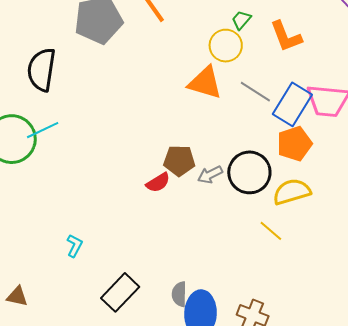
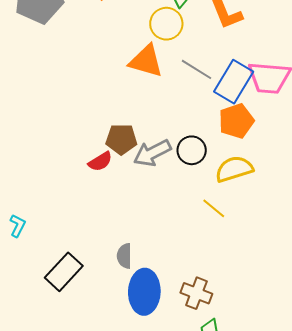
black circle: (249, 172) -> (192, 150), size x0.7
gray arrow: (210, 175) -> (152, 153), size x1.5
gray semicircle: (179, 294) -> (124, 256), moved

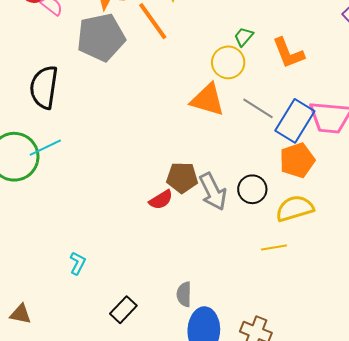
gray arrow: (152, 153) -> (213, 192), turned -90
yellow line: (214, 208) -> (274, 248), turned -50
black rectangle: (64, 272) -> (123, 310), size x0.7

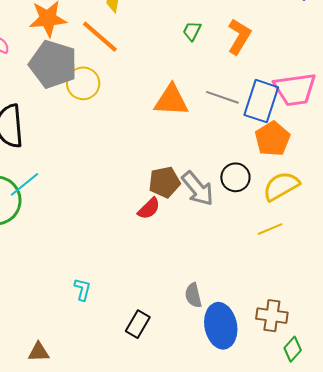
gray pentagon: (101, 37) -> (53, 64), turned -30
orange L-shape: (288, 53) -> (239, 36), turned -114
yellow circle: (228, 62) -> (83, 83), moved

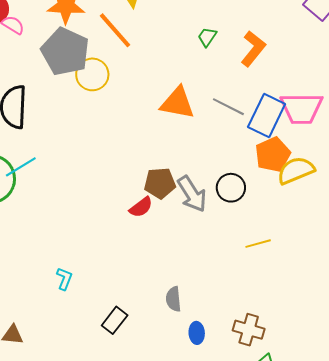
yellow semicircle: (281, 186) -> (296, 170), moved
blue ellipse: (221, 326) -> (197, 333), size x0.5

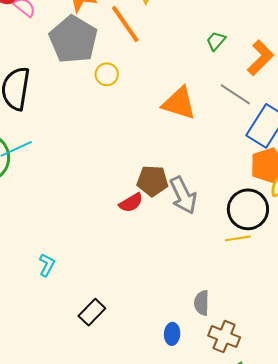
yellow circle: (92, 74) -> (107, 74), moved, size x0.7
gray line: (228, 107) -> (235, 94), moved
black circle: (231, 188) -> (248, 209), moved, size x1.4
yellow line: (258, 244) -> (238, 238), moved
gray semicircle: (173, 299) -> (202, 303), moved

